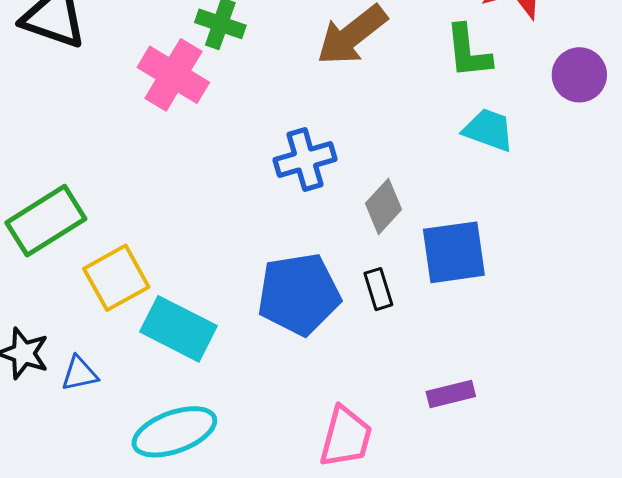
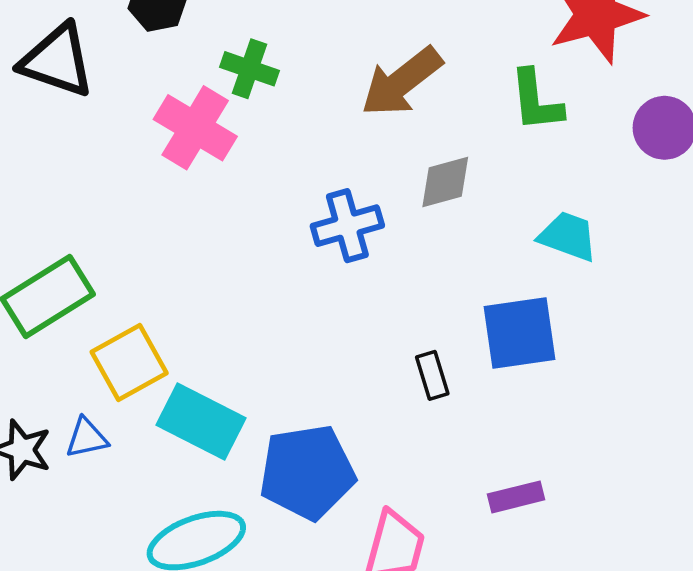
cyan trapezoid: (489, 130) -> (568, 236), moved
gray diamond: (383, 206) -> (445, 182), moved, turned 32
blue pentagon: (299, 294) -> (307, 472), moved
blue triangle: (80, 374) -> (87, 438), moved

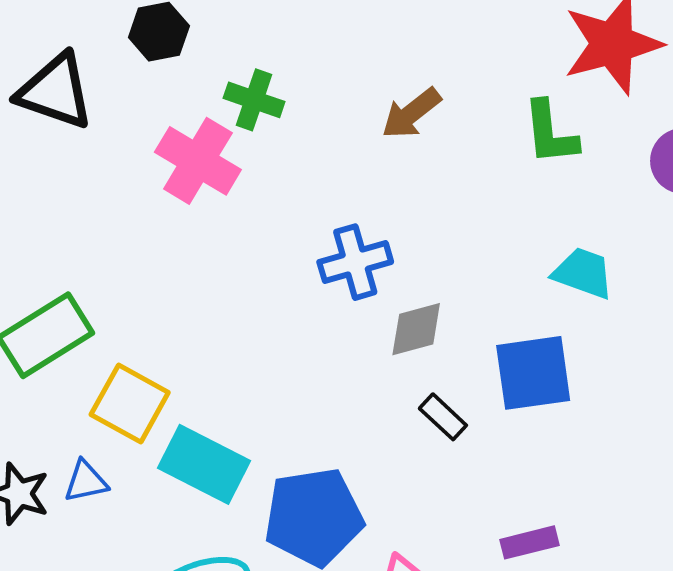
brown arrow: (402, 82) -> (411, 113), size x0.7
gray diamond: (445, 182) -> (416, 329), moved
yellow square: (129, 362) -> (130, 403), turned -32
black rectangle: (432, 375) -> (443, 417), turned -30

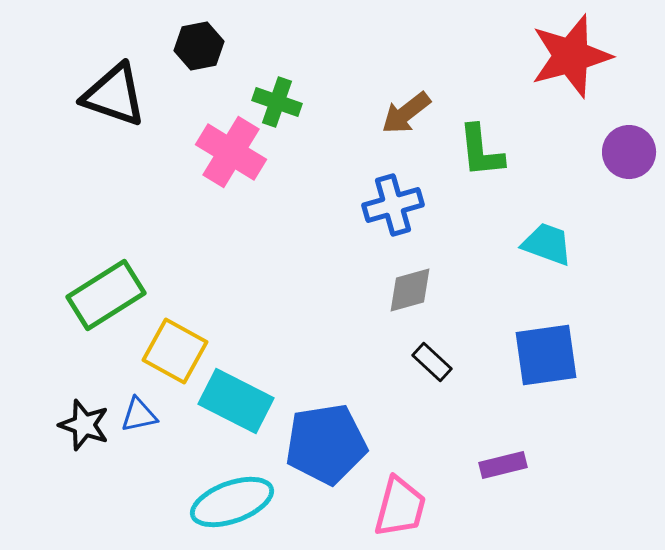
green L-shape: (550, 133) -> (481, 151), moved
blue cross: (355, 262) -> (393, 205), moved
blue square: (533, 373) -> (546, 355), moved

